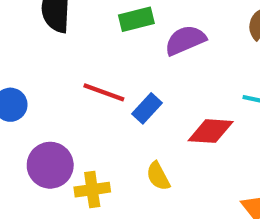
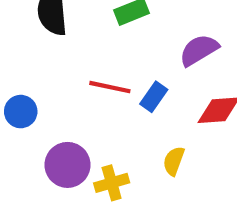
purple semicircle: (185, 40) -> (199, 50), moved
yellow semicircle: (158, 176) -> (174, 161), turned 56

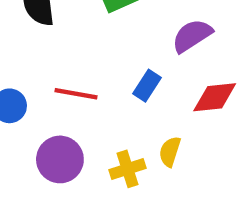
red line: (110, 87) -> (76, 94), moved
yellow cross: (112, 183) -> (128, 169), moved

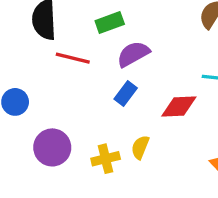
purple semicircle: (192, 36) -> (133, 54), moved
red line: (76, 94) -> (73, 58), moved

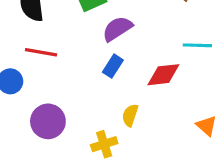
red line: (73, 58) -> (41, 52), moved
yellow cross: (106, 159) -> (104, 144), moved

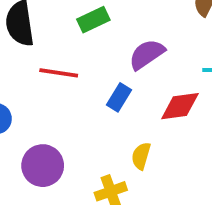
purple semicircle: (117, 29) -> (147, 54), moved
red line: (41, 52) -> (59, 73), moved

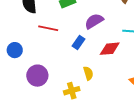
yellow semicircle: (141, 156) -> (88, 73), turned 144

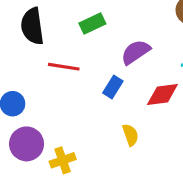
purple circle: (37, 76) -> (27, 144), moved
yellow cross: (72, 91) -> (63, 160), moved

